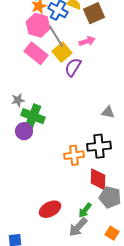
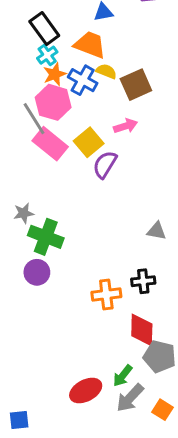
gray line: (56, 36) -> (34, 119), moved
purple circle: (24, 131) -> (37, 272), moved
black cross: (99, 146) -> (143, 281), size x0.7
red ellipse: (50, 209) -> (86, 391), moved
gray arrow: (78, 227) -> (130, 398), moved

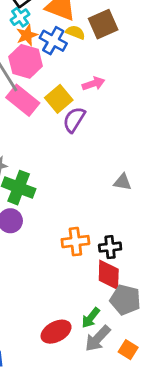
brown square: (136, 85) -> (103, 24), moved
black cross: (143, 281) -> (110, 247), moved

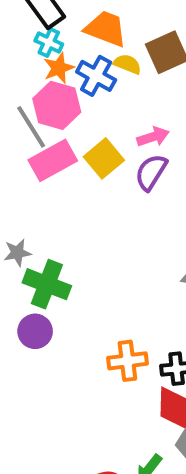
cyan cross: (20, 17) -> (49, 42), turned -30
pink rectangle: (23, 100) -> (53, 160), turned -68
purple semicircle: (74, 120) -> (151, 172), moved

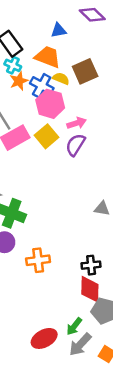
pink hexagon: (57, 105) -> (50, 104), moved
orange cross: (127, 361) -> (38, 260), moved

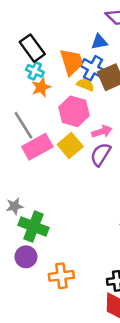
blue triangle: (59, 30) -> (99, 42), moved
orange trapezoid: (48, 57) -> (71, 62), turned 52
blue cross: (42, 86) -> (93, 68), moved

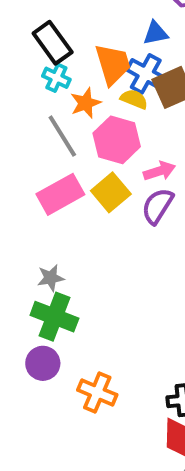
orange star: (41, 87) -> (86, 103), moved
gray line: (23, 125) -> (62, 136), moved
gray star: (15, 206) -> (51, 278), moved
orange cross: (61, 276) -> (97, 392), turned 30

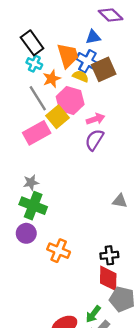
yellow square: (111, 192) -> (57, 117), moved

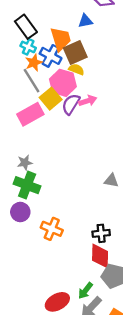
blue cross: (87, 61) -> (51, 56), moved
brown square: (104, 69) -> (75, 53), moved
yellow semicircle: (81, 76) -> (76, 69), moved
orange star: (52, 79) -> (34, 63), moved
purple semicircle: (94, 140) -> (71, 104), moved

